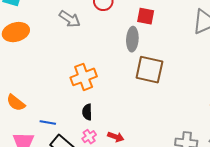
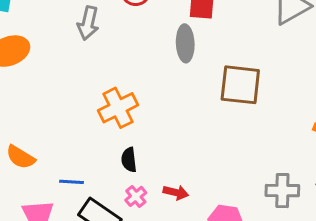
gray arrow: (70, 19) -> (88, 23), turned 75
brown square: (149, 70) -> (240, 85), moved

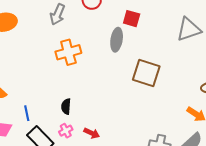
orange cross: (118, 108) -> (68, 52), moved
blue line: (71, 182) -> (27, 113), turned 63

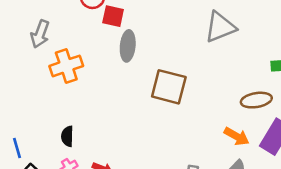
gray arrow: (57, 14) -> (40, 34), moved
red square: (132, 19) -> (113, 16), moved

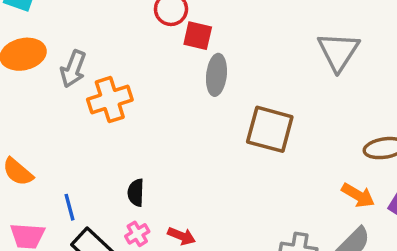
gray triangle: (220, 27) -> (338, 52), turned -36
gray arrow: (40, 34) -> (73, 69), moved
orange cross: (66, 66) -> (110, 100), moved

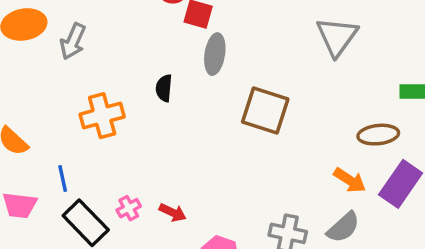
orange cross: (110, 100) -> (102, 116), moved
black semicircle: (136, 193) -> (164, 88), moved

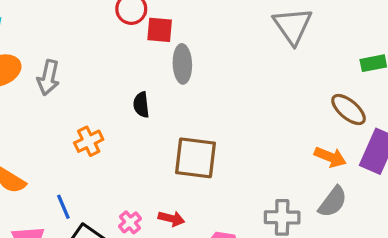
brown square: (265, 111) -> (195, 158), moved
orange cross: (102, 116) -> (89, 141), size x0.7
brown ellipse: (378, 135) -> (349, 109), turned 57

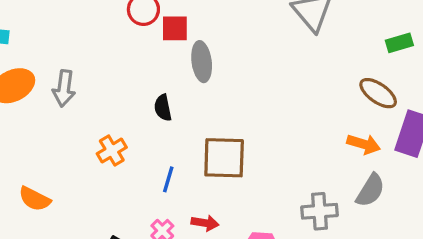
blue line: (63, 207) -> (168, 179), moved, turned 45

